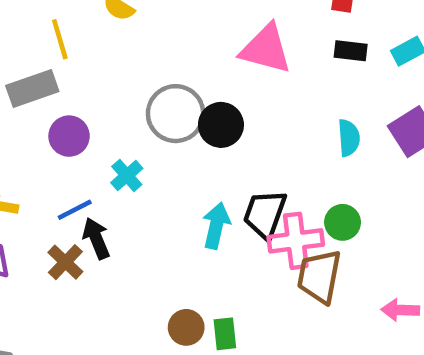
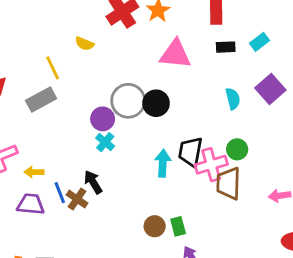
purple circle: (69, 136) -> (103, 119), moved
blue line: (75, 210) -> (60, 193), moved, turned -75

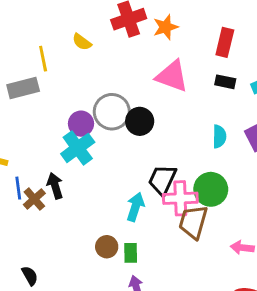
cyan cross: (105, 142) -> (78, 148), size x1.6
green circle: (237, 149) -> (211, 189), size x1.5
cyan arrow: (163, 163) -> (135, 207), moved

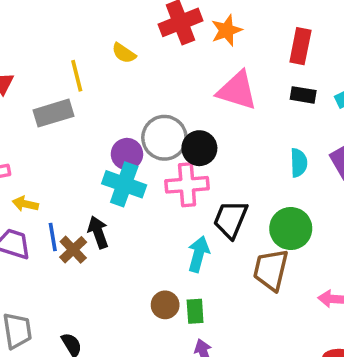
cyan cross: (78, 148) -> (124, 184), turned -32
pink cross: (180, 198) -> (187, 185), moved

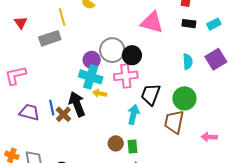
yellow arrow: (25, 204) -> (100, 93), moved
black arrow: (98, 232) -> (77, 104), size x1.4

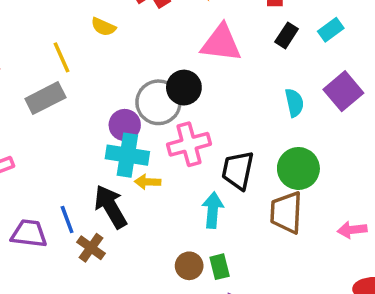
black rectangle: (189, 24) -> (287, 35), turned -56
black circle: (132, 55) -> (184, 88), moved
brown cross: (63, 114) -> (91, 248), moved

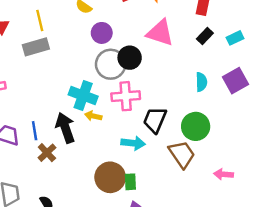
yellow line: (62, 57) -> (40, 21), moved
purple circle: (125, 125) -> (102, 33), moved
cyan arrow: (213, 210) -> (133, 143), turned 80
brown trapezoid: (286, 212) -> (182, 154), turned 132
brown circle: (189, 266) -> (110, 177), size x1.6

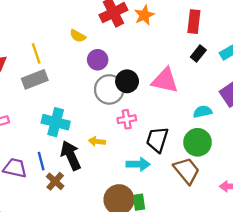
pink triangle: (160, 33) -> (165, 80), moved
cyan semicircle: (201, 82) -> (203, 112), moved, turned -96
cyan cross: (83, 96) -> (56, 122), moved
pink cross: (126, 96) -> (127, 119), size x0.7

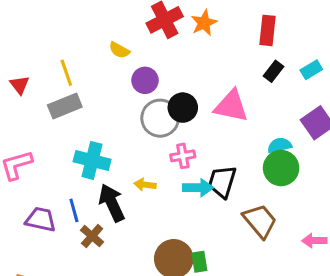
green circle: (198, 142) -> (281, 168), moved
cyan arrow: (138, 164) -> (198, 188), moved

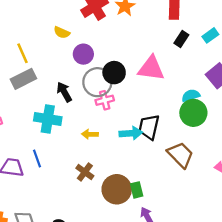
pink cross: (183, 156) -> (105, 100), moved
black arrow: (112, 203) -> (64, 92), moved, size x0.7
brown cross: (92, 236) -> (85, 172), moved

